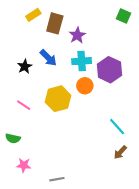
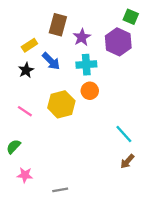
yellow rectangle: (33, 15) -> (29, 45), moved
purple hexagon: (110, 70) -> (118, 42), moved
green semicircle: (13, 138) -> (13, 147), turned 120

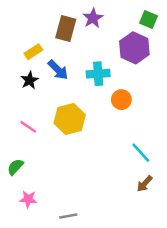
purple star: (82, 37) -> (93, 18), moved
orange circle: (90, 91) -> (121, 100), moved

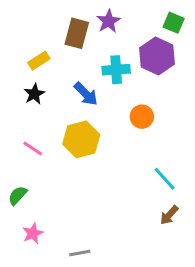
blue arrow: (58, 70) -> (86, 94), moved
cyan cross: (98, 74) -> (116, 70), moved
pink star: (28, 199) -> (33, 233), turned -30

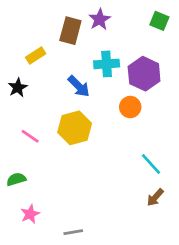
purple hexagon: (157, 56) -> (144, 74), moved
black star: (34, 94) -> (18, 88), moved
green semicircle: (18, 195) -> (16, 179), turned 30

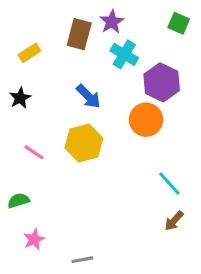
yellow rectangle: (36, 56) -> (29, 53), moved
cyan cross: (107, 64) -> (124, 54), moved, turned 35
orange circle: (130, 107) -> (146, 120), size x1.4

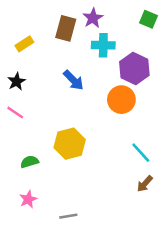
cyan cross: (124, 54) -> (103, 45), turned -30
yellow hexagon: (84, 143) -> (70, 144), moved
pink line: (34, 152) -> (15, 113), moved
green semicircle: (19, 201) -> (29, 162), moved

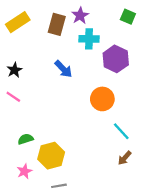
yellow rectangle: (24, 44) -> (18, 22), moved, size x1.5
orange circle: (121, 100) -> (102, 99), moved
yellow hexagon: (70, 144) -> (51, 156), moved

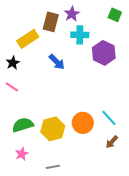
yellow rectangle: (18, 22) -> (28, 39), moved
orange circle: (102, 99) -> (83, 123), moved
green semicircle: (26, 139) -> (23, 125), size x1.5
yellow hexagon: (51, 156) -> (53, 129), moved

